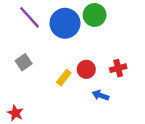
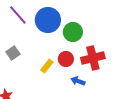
green circle: (95, 15) -> (73, 32), moved
red cross: (118, 68) -> (93, 58), size x1.6

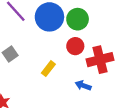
green circle: (73, 32) -> (78, 19), moved
red circle: (66, 59) -> (75, 46), moved

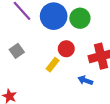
red circle: (75, 46) -> (66, 49), moved

